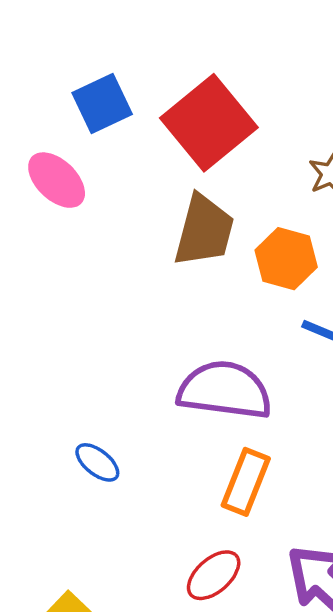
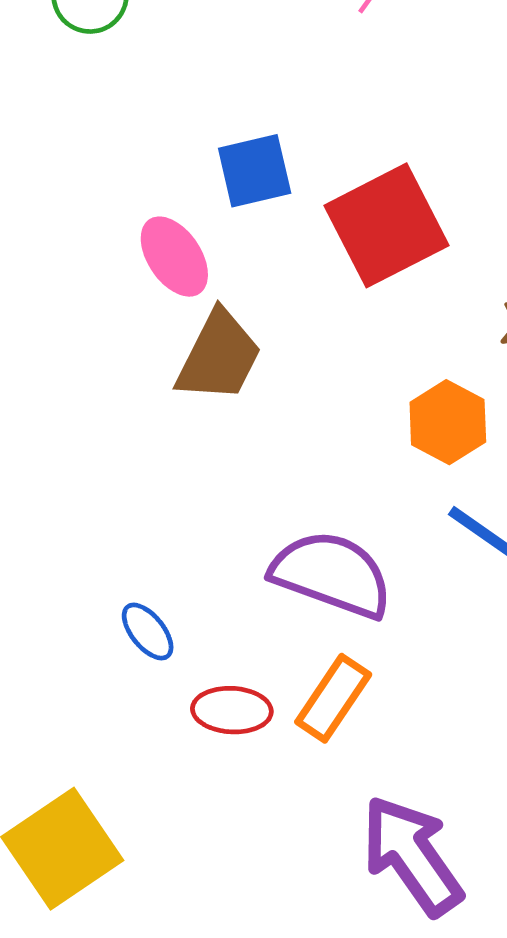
brown trapezoid: (204, 231) -> (219, 356), moved
red ellipse: (214, 575) -> (232, 710), moved, turned 32

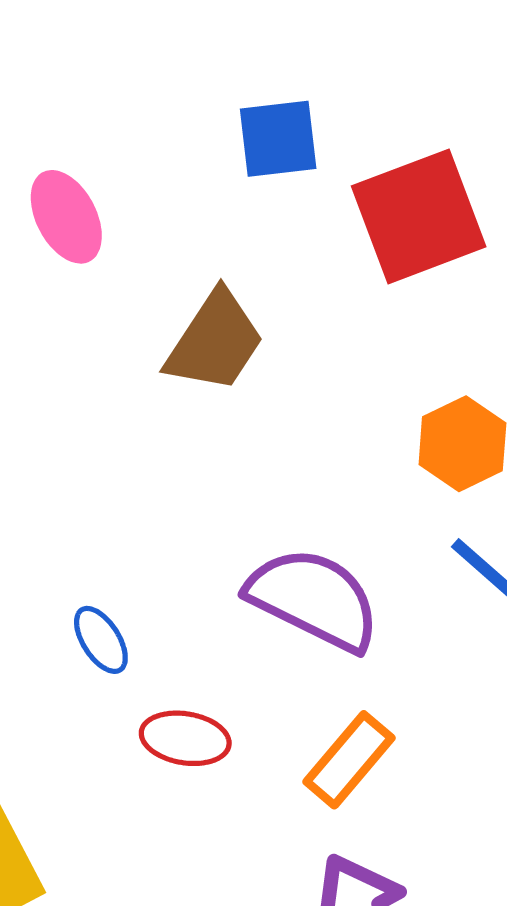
pink ellipse: (174, 257) -> (66, 217), moved
orange rectangle: (333, 698) -> (349, 760), moved

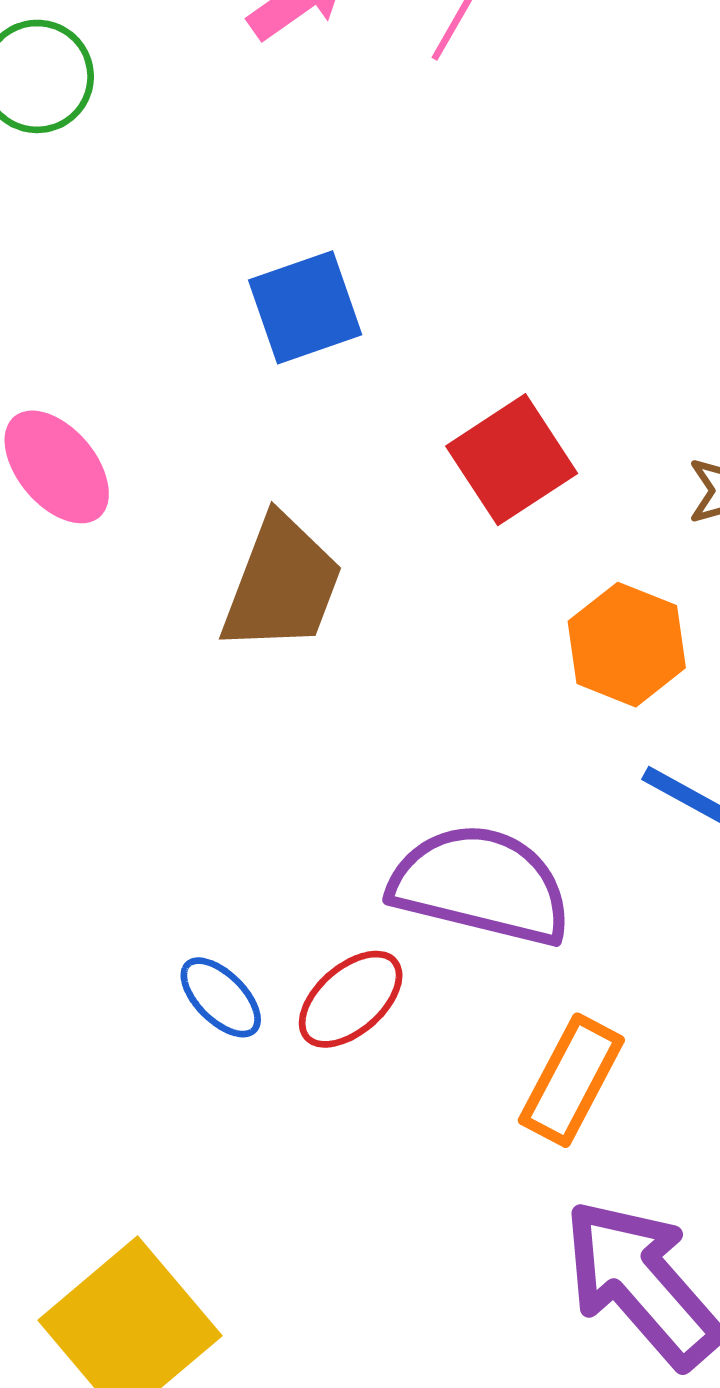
red square: (419, 216) -> (512, 460), moved, size x0.7
red ellipse: (185, 738) -> (351, 999), moved, turned -38

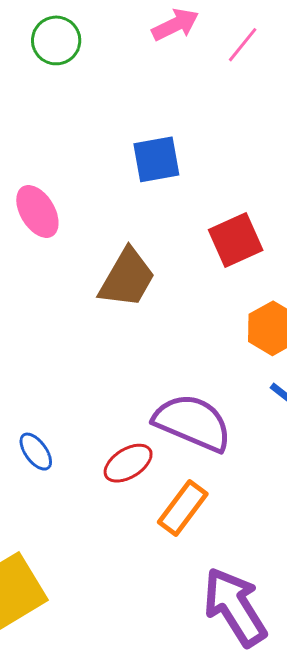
blue ellipse: (221, 997) -> (36, 452), moved
orange rectangle: (571, 1080) -> (183, 508), moved

